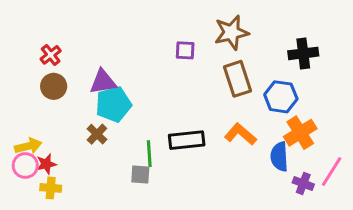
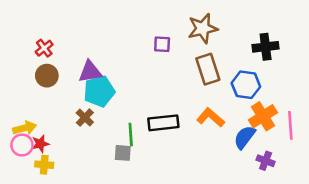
blue semicircle: (279, 157) -> (245, 137), turned 40
pink line: (332, 172) -> (290, 125), moved, turned -36

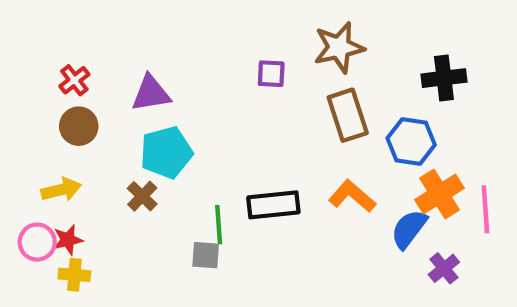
purple triangle: (90, 72) -> (151, 93), moved
yellow arrow: (25, 128) -> (61, 190), moved
purple cross: (266, 161) -> (444, 268), turned 30

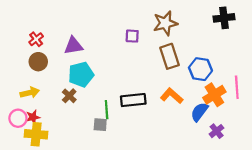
black cross: (444, 78) -> (224, 18), moved
pink line: (485, 209) -> (237, 87), moved
yellow cross: (74, 275) -> (36, 134), size x1.5

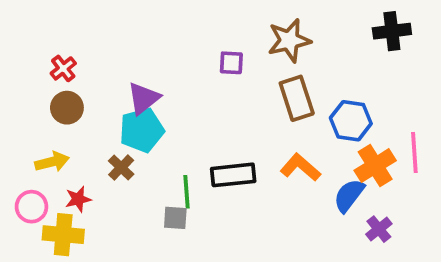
purple triangle: (73, 46) -> (144, 98), moved, turned -30
red star: (33, 117) -> (78, 199), moved

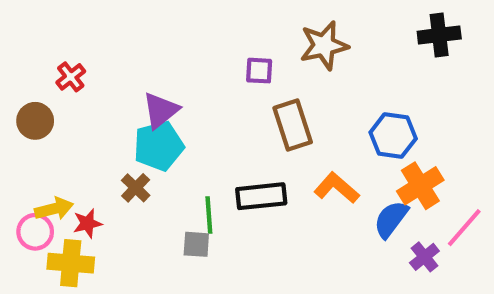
brown rectangle: (297, 98) -> (293, 125), moved
brown circle: (67, 108) -> (35, 121), moved
pink line: (414, 152) -> (464, 228), moved, turned 45
yellow arrow: (52, 162) -> (54, 209), moved

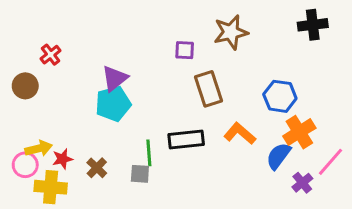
brown cross: (136, 188) -> (97, 168), moved

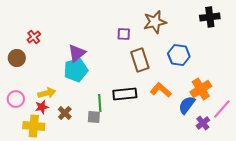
blue hexagon: (280, 96) -> (179, 55), moved
yellow arrow: (39, 148) -> (47, 93), moved
pink circle: (25, 165) -> (16, 99), moved

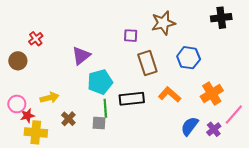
cyan pentagon: (76, 70) -> (100, 82), moved
blue semicircle: (187, 105) -> (190, 126), moved
red star: (42, 107) -> (27, 116), moved

